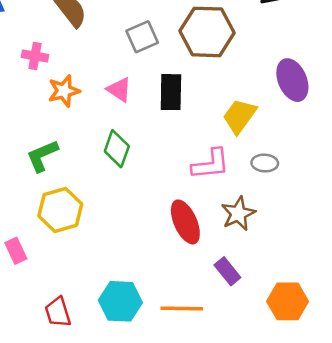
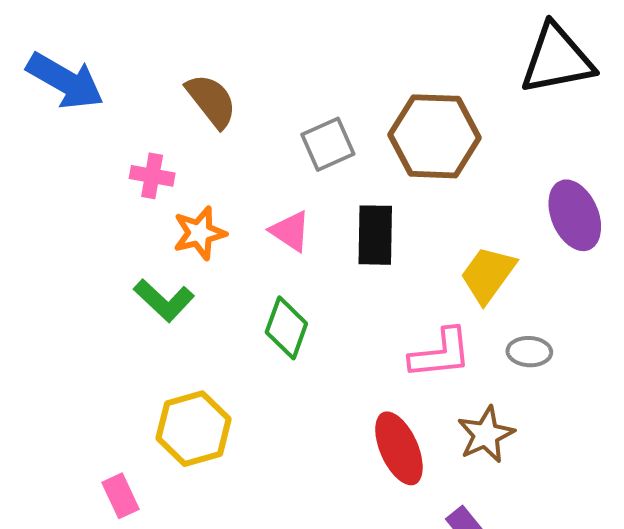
green L-shape: (42, 156) -> (164, 300), moved, turned -114

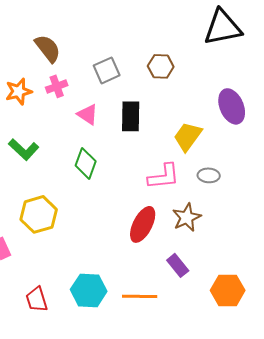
brown hexagon: (435, 136) -> (161, 66), size x0.6
pink cross: (152, 176) -> (57, 86), moved, turned -30
orange star: (199, 233) -> (19, 91), moved
red ellipse: (399, 448) -> (143, 224), turned 51

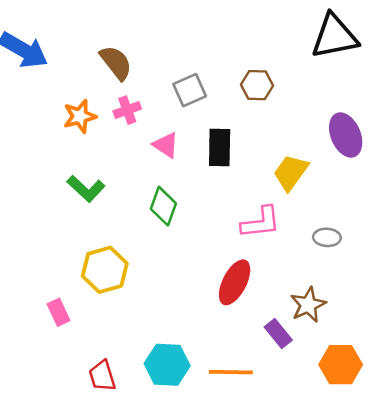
gray ellipse: (209, 175) -> (327, 237), moved
brown star: (187, 217) -> (308, 305), moved

